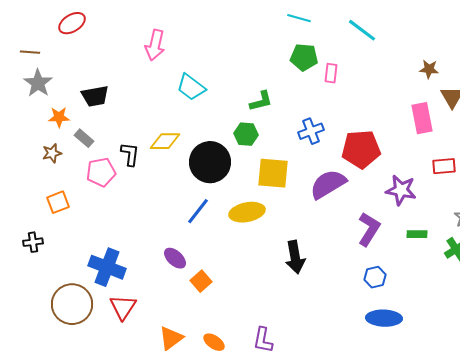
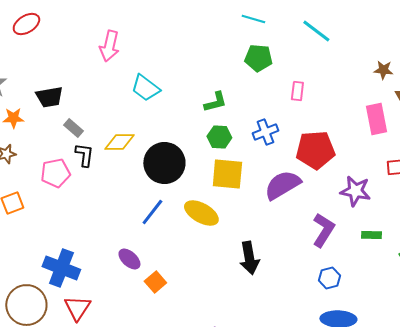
pink rectangle: (331, 73) -> (297, 91), moved
green hexagon: (246, 134) -> (219, 137), moved
gray rectangle: (84, 138) -> (73, 128), moved
yellow ellipse: (247, 212) -> (201, 213), turned 40

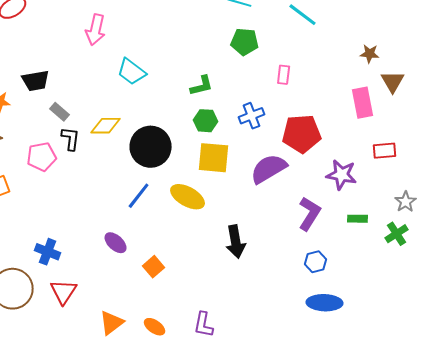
blue cross: (61, 268) -> (48, 252), size x0.7
orange square: (155, 282) -> (154, 267), moved

